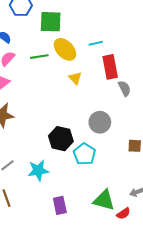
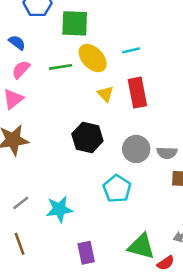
red rectangle: (110, 67) -> (137, 93), moved
gray semicircle: (124, 88) -> (167, 153), moved, turned 119
black hexagon: (61, 139) -> (87, 137), moved

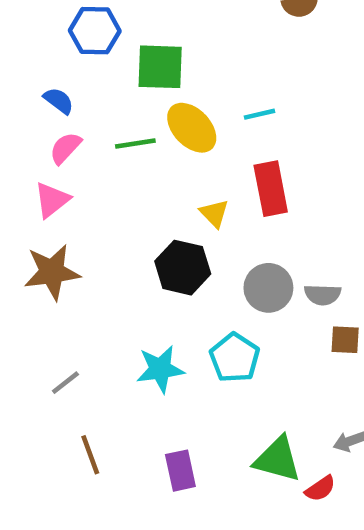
yellow triangle: (105, 94) -> (214, 213), moved
cyan star: (59, 209) -> (160, 369), moved
brown line: (20, 244) -> (90, 455), moved

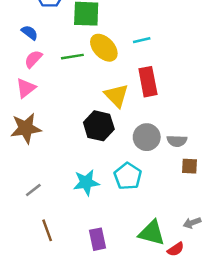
yellow triangle: (214, 213) -> (116, 96), size x1.5

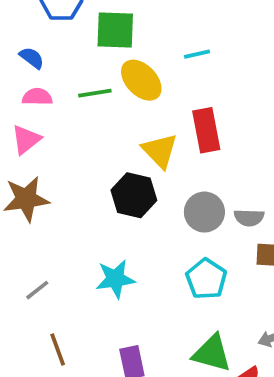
cyan line: (142, 40) -> (197, 54), moved
pink semicircle: (33, 59) -> (37, 97), turned 48
cyan pentagon: (128, 176) -> (206, 279), moved

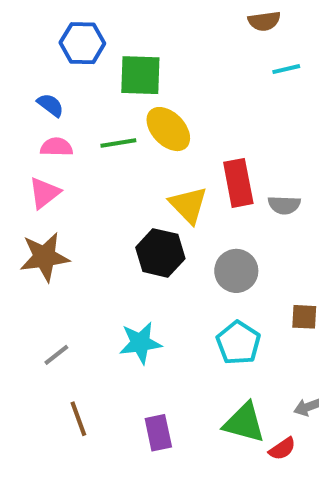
cyan line: (197, 54) -> (286, 69), moved
gray semicircle: (249, 218) -> (284, 205), moved

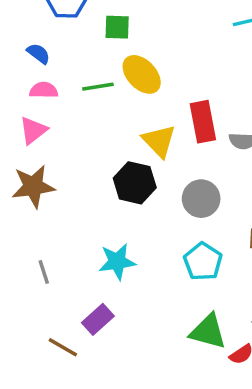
green square: (140, 75) -> (117, 27), size x0.7
gray line: (56, 355) -> (44, 272), turned -70
brown line: (78, 419) -> (63, 347), moved, turned -40
purple rectangle: (158, 433) -> (98, 319), moved, turned 60

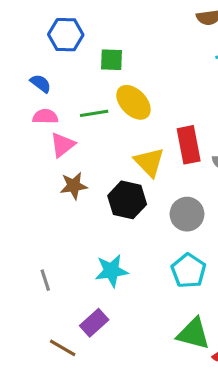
pink triangle: (33, 130) -> (63, 145), moved
brown star: (33, 186) -> (74, 186), moved, size x0.7

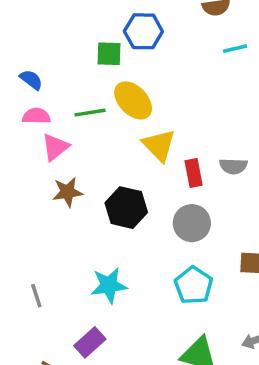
blue hexagon: (66, 35) -> (143, 31), moved
red rectangle: (189, 145) -> (194, 173), moved, size x0.7
yellow triangle: (149, 162) -> (159, 145), moved

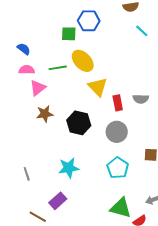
cyan line: (235, 49) -> (142, 31), turned 56

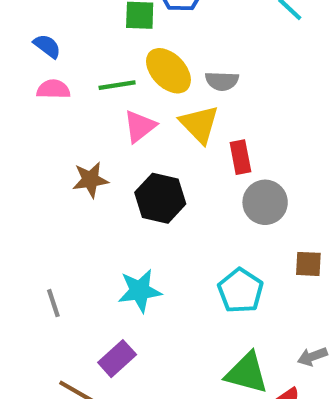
pink triangle: (38, 88) -> (140, 126), moved
gray semicircle: (141, 99) -> (222, 81), moved
gray circle: (117, 132) -> (265, 202), moved

